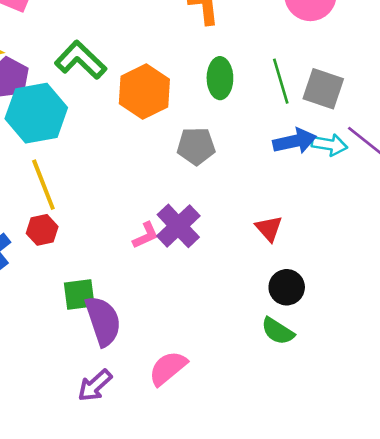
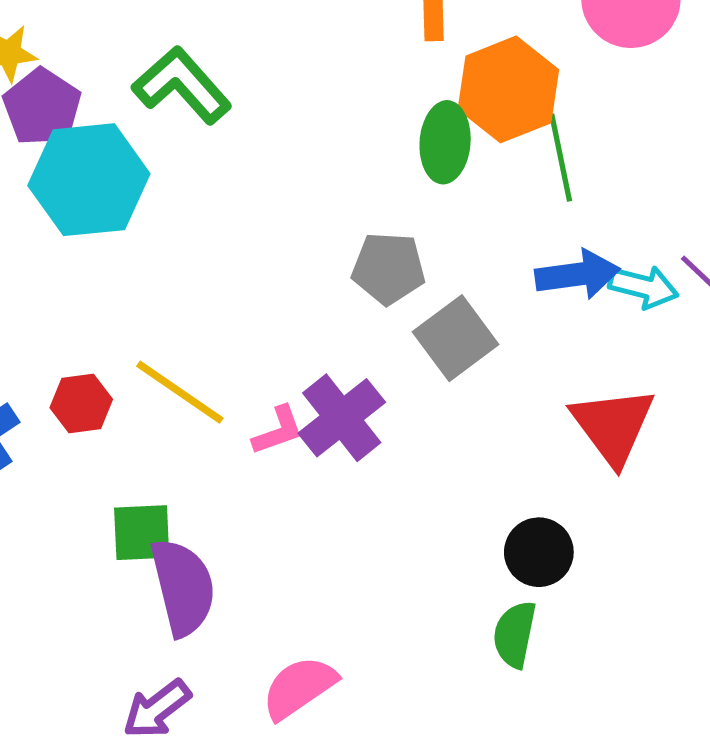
gray square: (323, 89) -> (456, 338), moved, turned 30
orange hexagon: (144, 92) -> (508, 89), moved
yellow line: (43, 185) -> (180, 392), moved, turned -39
red triangle: (269, 228) -> (613, 426), moved, size x1.6
green semicircle: (278, 331) -> (515, 634), turned 64

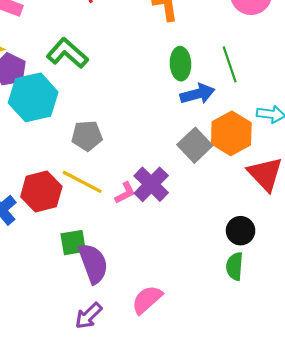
orange hexagon: (508, 89) -> (231, 133), moved
gray pentagon: (388, 268) -> (87, 136), moved
blue arrow: (578, 274) -> (197, 94), moved
red hexagon: (81, 404) -> (41, 192), size x1.6

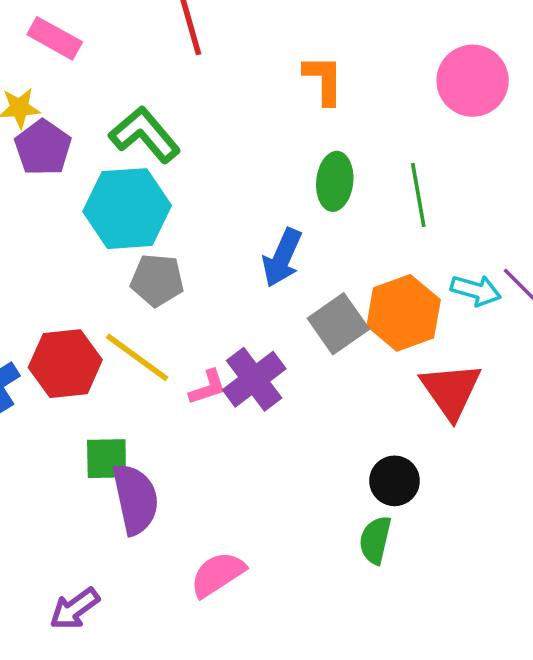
blue arrow: (197, 94) -> (282, 258), moved, turned 120
cyan hexagon: (33, 97) -> (127, 209), moved
purple arrow: (88, 316) -> (75, 609), moved

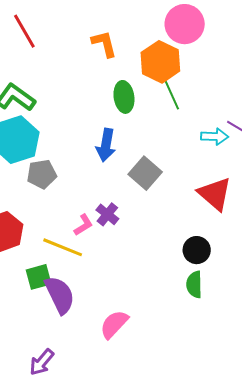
orange hexagon: (404, 313) -> (160, 62), moved
yellow line: (137, 357) -> (63, 247), moved
purple cross: (254, 379) -> (107, 214), size x0.7

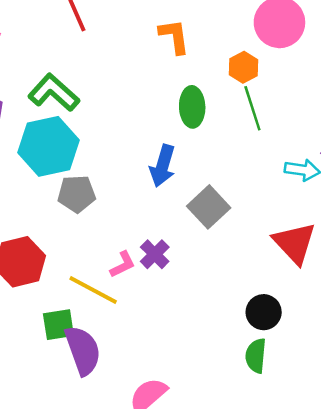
orange hexagon: (160, 62) -> (244, 67), size x0.6

